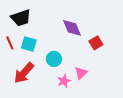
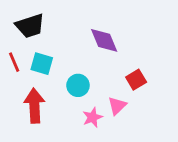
red square: (96, 43) -> (136, 80), moved
red arrow: (24, 73) -> (34, 106), turned 135

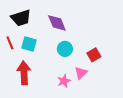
purple diamond: (104, 40) -> (57, 23), moved
cyan circle: (78, 85) -> (65, 49), moved

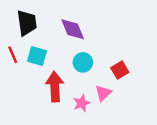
black trapezoid: (21, 18) -> (27, 23), turned -80
red arrow: (24, 73) -> (55, 87), moved

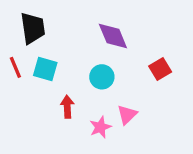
purple diamond: (73, 29) -> (113, 36), moved
red square: (120, 70) -> (160, 69), moved
red arrow: (55, 87) -> (67, 107), size x0.6

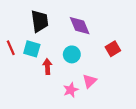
black trapezoid: (33, 28) -> (40, 21), moved
red arrow: (67, 107) -> (47, 67), moved

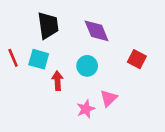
red square: (113, 49) -> (137, 59), turned -32

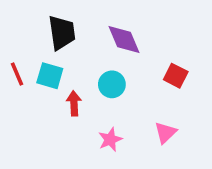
pink triangle: (109, 98) -> (165, 133), moved

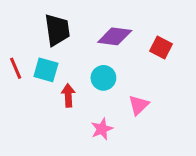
purple diamond: (124, 39) -> (115, 36), turned -60
red square: (176, 76) -> (161, 48), moved
pink triangle: (165, 133) -> (139, 105), moved

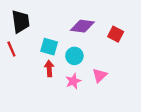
black trapezoid: (57, 30) -> (21, 22), moved
cyan square: (46, 70) -> (49, 47), moved
pink star: (102, 129) -> (73, 81), moved

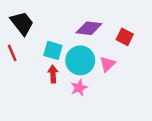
black trapezoid: (21, 22) -> (22, 23), turned -30
cyan circle: (74, 56) -> (80, 60), size x1.5
pink triangle: (100, 75) -> (107, 64), moved

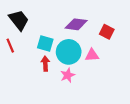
pink triangle: (107, 64) -> (92, 55), turned 40

